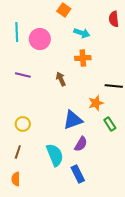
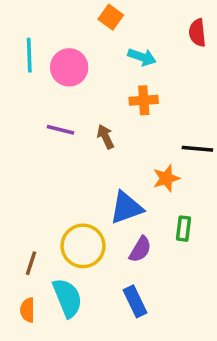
purple line: (23, 75) -> (60, 130), moved
yellow circle: (23, 124) -> (83, 246), moved, size x1.6
green rectangle: (110, 124) -> (184, 229), moved, turned 40
cyan semicircle: (55, 155) -> (67, 298), moved

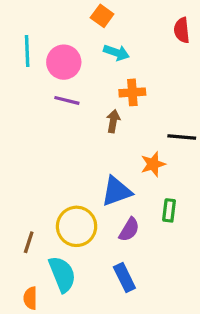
cyan arrow: (142, 57) -> (116, 53), moved
purple line: (60, 130) -> (67, 100), moved
brown arrow: (106, 137) -> (113, 121), moved, turned 35
orange semicircle: (28, 310) -> (30, 298), moved

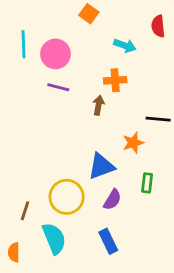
cyan arrow: (116, 53) -> (125, 46), moved
orange semicircle: (30, 298) -> (14, 252), moved

